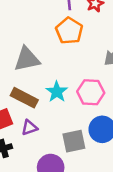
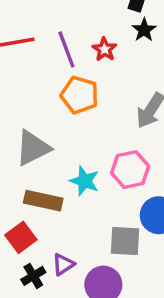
purple triangle: (29, 128) -> (63, 264), moved
gray square: (74, 141) -> (125, 241), turned 30

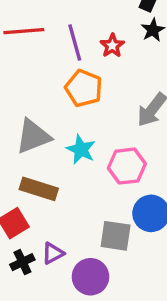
cyan star: (85, 181) -> (81, 149), moved

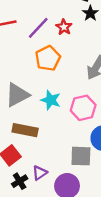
purple line: (75, 43) -> (38, 28), turned 65
orange pentagon: (84, 88) -> (48, 58), turned 30

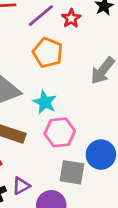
orange pentagon: (48, 58) -> (48, 53), turned -30
pink hexagon: (83, 108) -> (60, 132), moved

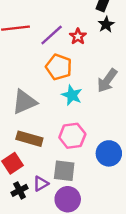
cyan star: (45, 102) -> (72, 95), moved
gray square: (72, 172) -> (64, 171), moved

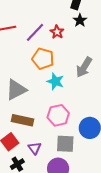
gray square: (64, 171) -> (65, 144), moved
purple triangle: (41, 184) -> (35, 148), moved, turned -32

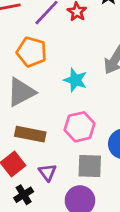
orange pentagon: (43, 59) -> (32, 52), moved

